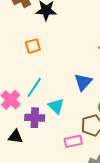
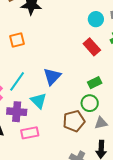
blue triangle: (83, 82) -> (52, 76), moved
pink rectangle: (73, 141) -> (30, 133), moved

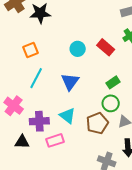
cyan circle: (96, 19) -> (78, 49), moved
cyan line: (17, 81) -> (36, 78), moved
cyan triangle: (38, 101) -> (67, 116), moved

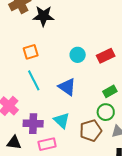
red rectangle: (106, 47) -> (106, 56), turned -72
cyan line: (36, 78) -> (34, 80), turned -60
blue triangle: (70, 82) -> (67, 87), turned -36

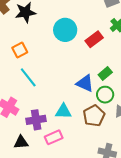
cyan circle: (78, 55) -> (65, 30), moved, size x1.5
blue triangle: (67, 87) -> (85, 83), moved
cyan triangle: (62, 120) -> (63, 111), turned -30

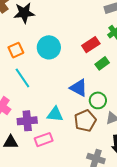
cyan circle: (65, 30) -> (49, 47), moved
green rectangle: (105, 73) -> (102, 63), moved

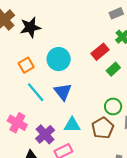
blue triangle: (79, 88) -> (63, 92), moved, turned 30
purple cross: (27, 121) -> (45, 134), turned -30

